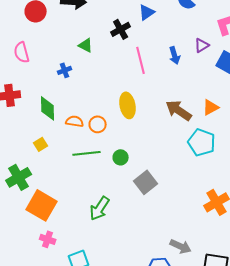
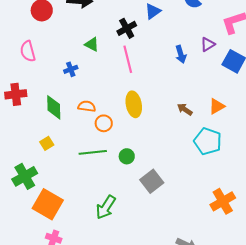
pink line: (141, 60) -> (128, 59), moved
brown arrow: (179, 110) -> (185, 109), size x0.6
orange semicircle: (75, 121) -> (87, 106), moved

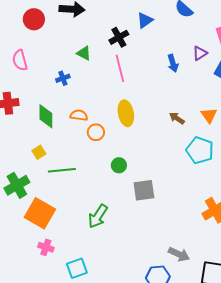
orange triangle: (217, 106) -> (209, 115), turned -36
green line: (93, 152) -> (62, 170), moved
gray square: (152, 181) -> (144, 190), turned 30

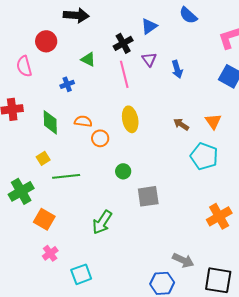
red circle: (34, 19) -> (46, 41), moved
purple triangle: (200, 53) -> (149, 59), moved, turned -35
orange square: (40, 213) -> (44, 219), size x0.7
pink cross: (46, 247) -> (50, 253), turned 35

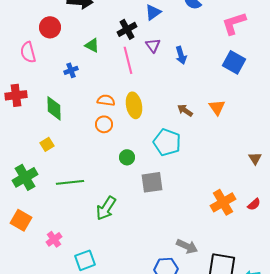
orange semicircle: (83, 121) -> (106, 100), moved
cyan pentagon: (204, 156) -> (167, 142), moved
green line: (66, 176) -> (70, 182), moved
orange square: (44, 219) -> (21, 220), moved

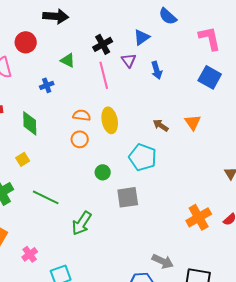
blue triangle: (153, 12) -> (142, 37), moved
pink L-shape: (234, 23) -> (210, 38), turned 96
green line: (70, 182) -> (46, 197), turned 32

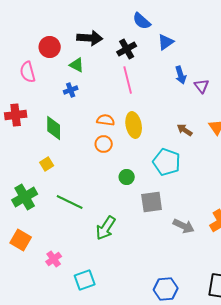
black arrow: (56, 16) -> (90, 38), moved
blue semicircle: (168, 16) -> (142, 21), moved
green triangle: (68, 60) -> (77, 65), moved
purple triangle: (129, 60) -> (202, 86), moved
gray arrow: (163, 261) -> (184, 226), moved

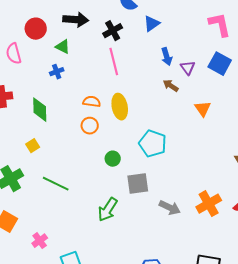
brown arrow: (185, 130) -> (171, 86), moved
green arrow: (106, 228) -> (108, 210), moved

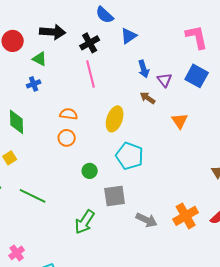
yellow ellipse: (120, 107) -> (115, 119), moved, turned 30

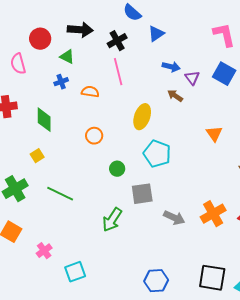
blue arrow: (144, 69) -> (171, 67), turned -60
orange semicircle: (69, 114) -> (90, 92), moved
orange triangle: (180, 121) -> (214, 134), moved

